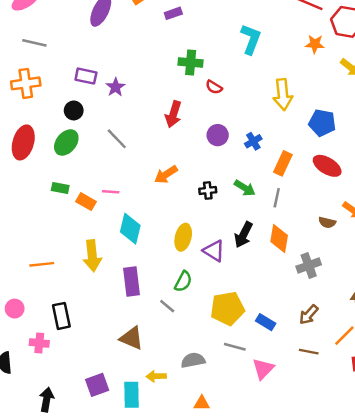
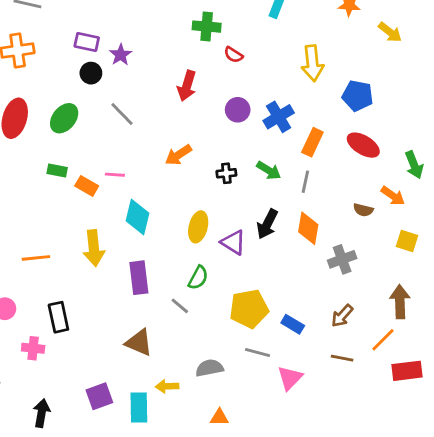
black circle: (74, 110) -> (91, 73), moved
blue cross: (253, 141) -> (279, 117), size x1.5

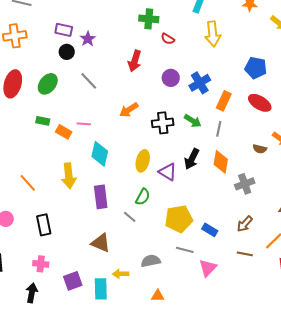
yellow arrow: (312, 63) -> (213, 34), moved
black cross: (226, 173) -> (163, 123), size x1.5
orange line: (36, 258) -> (28, 183), turned 54
pink cross: (33, 348) -> (41, 264), moved

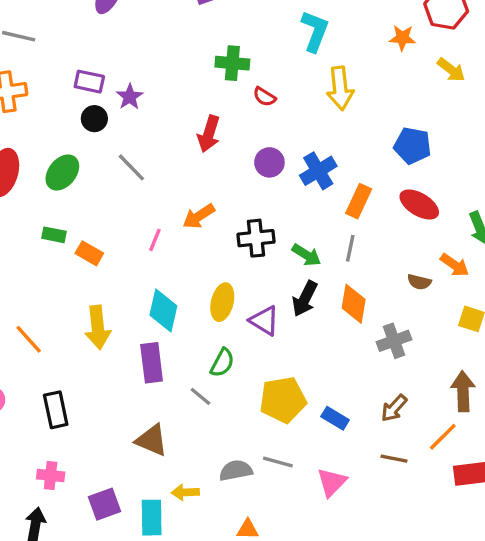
green arrow: (193, 121) -> (306, 255), moved
pink line: (84, 124) -> (155, 240), moved, turned -72
cyan diamond: (100, 154) -> (163, 311), moved
gray line: (185, 250) -> (278, 462), moved

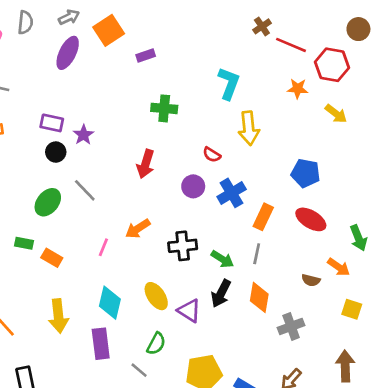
red semicircle: (264, 97) -> (212, 155), moved
green ellipse: (62, 172) -> (48, 202), moved
yellow ellipse: (222, 302) -> (156, 296), turned -48

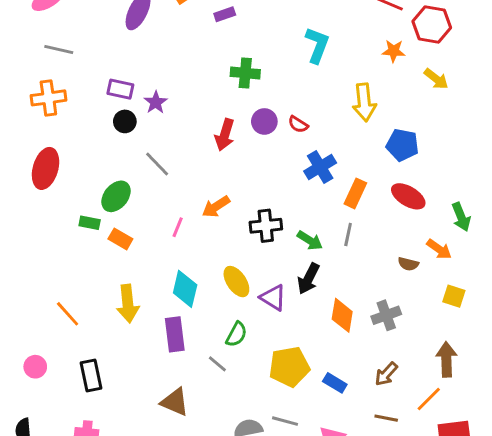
yellow arrow: (249, 128) -> (364, 102), moved
purple circle: (193, 186) -> (264, 121), moved
green ellipse: (48, 202) -> (116, 196), moved
orange diamond: (259, 297) -> (342, 315), moved

